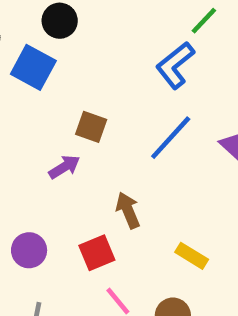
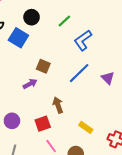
green line: (204, 21) -> (64, 21), moved

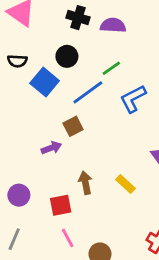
brown square: (43, 66) -> (73, 126), turned 32
blue line: (79, 73) -> (88, 92), moved
yellow rectangle: (86, 127) -> (126, 184), moved

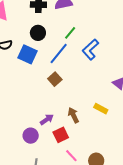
purple arrow: (51, 148) -> (47, 119), moved

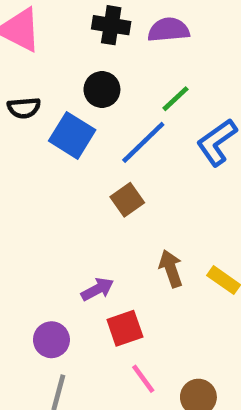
brown arrow: (73, 115) -> (171, 269), moved
purple circle: (31, 136) -> (51, 340), moved

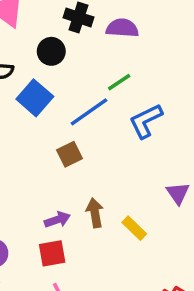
black circle: (102, 89) -> (51, 51), moved
purple arrow: (97, 289) -> (57, 220), moved

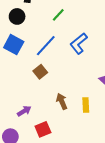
green line: (119, 82) -> (58, 15), moved
purple arrow: (57, 220) -> (24, 111), moved
yellow rectangle: (134, 228) -> (86, 105), turned 56

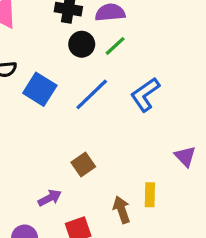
black circle: (17, 16) -> (82, 44), moved
brown square: (40, 72) -> (83, 165), moved
brown arrow: (62, 101) -> (122, 210), moved

